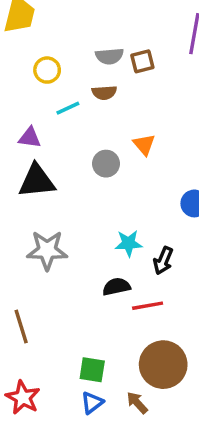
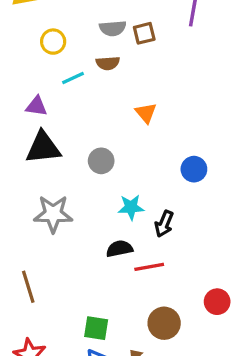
gray circle: (106, 164) -> (101, 161), moved
brown circle: (163, 365) -> (164, 323), size x0.7

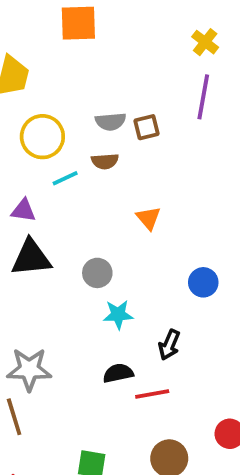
yellow circle: (53, 42) -> (42, 137), size x1.5
cyan star: (131, 207) -> (118, 315), moved
gray star: (53, 214) -> (29, 369), moved

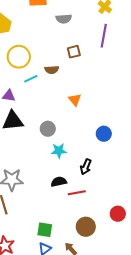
gray semicircle: (111, 122) -> (64, 19), moved

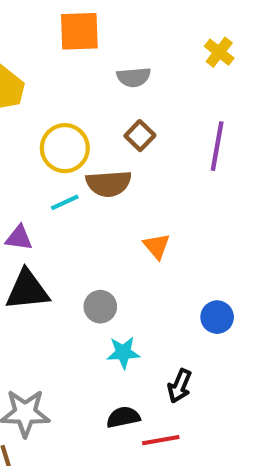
purple line: (104, 36) -> (217, 146), moved
brown square: (74, 52) -> (140, 136), moved, turned -32
yellow circle: (19, 57) -> (65, 148), moved
brown semicircle: (52, 70) -> (109, 184), size x1.5

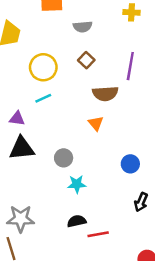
yellow cross: (219, 52) -> (132, 12), turned -35
brown semicircle: (109, 184) -> (105, 94), moved
black arrow: (180, 386) -> (141, 202), moved

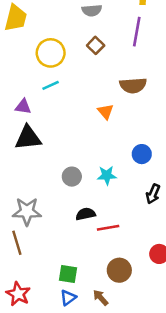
purple line: (130, 66) -> (137, 32), moved
brown semicircle: (105, 94) -> (133, 85), moved
gray circle: (64, 158) -> (72, 177), moved
cyan star: (77, 184) -> (107, 175), moved

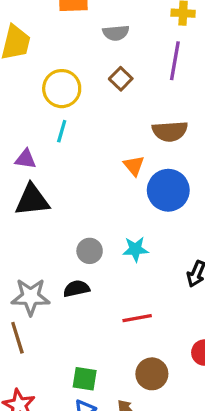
cyan line: (51, 85) -> (62, 131), turned -49
blue circle: (142, 154) -> (168, 190), moved, size x1.6
black semicircle: (86, 214) -> (76, 289), moved

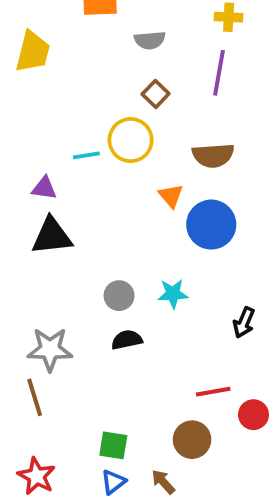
yellow circle: (62, 89) -> (131, 140), moved
cyan line: (62, 131) -> (86, 155), turned 65
black semicircle: (76, 289) -> (127, 340), moved
red line: (137, 318) -> (213, 392), moved

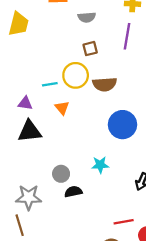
brown square: (156, 94) -> (90, 49), turned 32
brown semicircle: (213, 155) -> (105, 84), moved
orange triangle: (171, 196) -> (62, 108), moved
gray circle: (119, 296) -> (61, 174), moved

